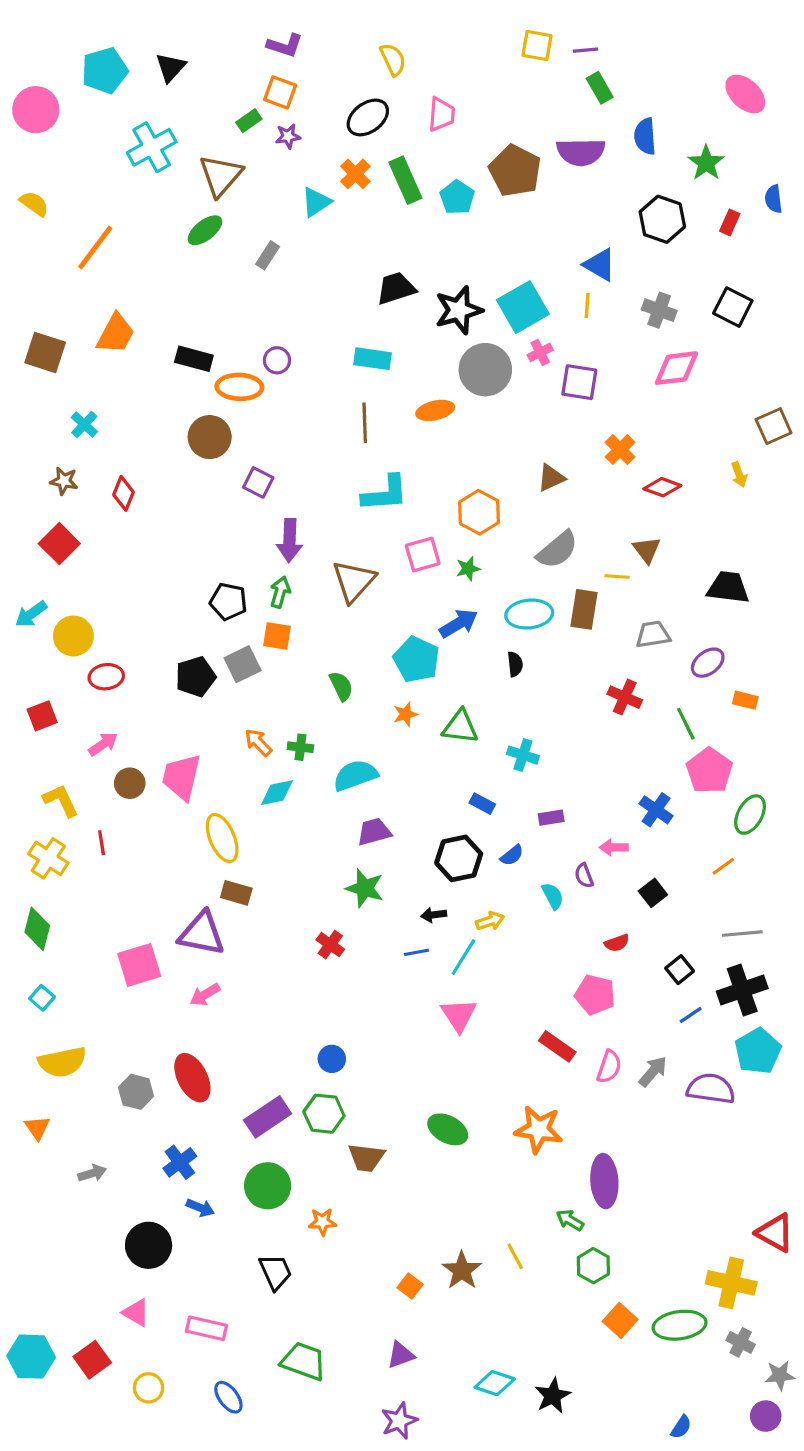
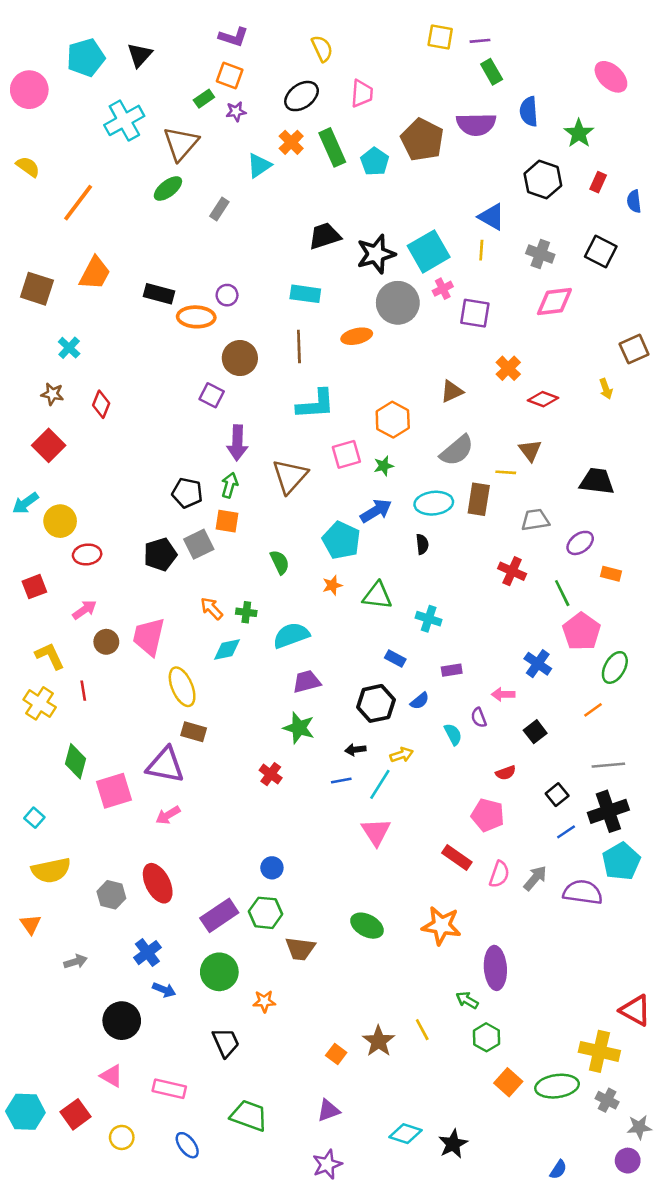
blue semicircle: (774, 199) -> (634, 201), moved
brown circle: (210, 437) -> (240, 358), moved
green diamond: (37, 929) -> (75, 761), moved

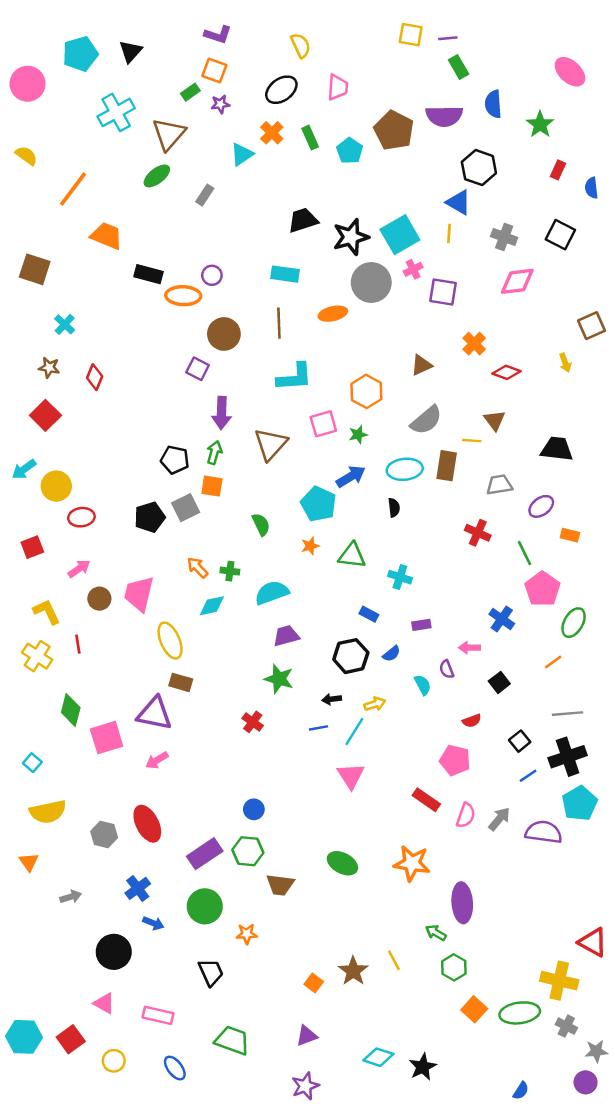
green rectangle: (332, 147) -> (310, 138), size x0.7
black hexagon: (543, 180) -> (479, 168), moved
orange trapezoid: (95, 273) -> (107, 236), moved, turned -96

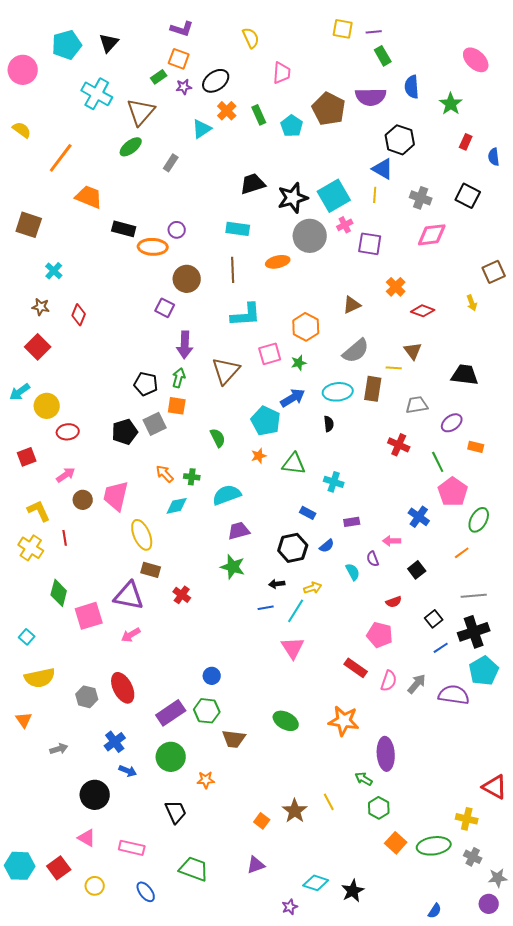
black ellipse: (281, 90) -> (216, 81), moved
cyan cross: (116, 112) -> (97, 94), turned -32
red cross: (253, 722) -> (182, 595), moved
yellow cross: (559, 981) -> (467, 819), size x0.7
purple star: (305, 1086) -> (290, 907), moved, size x0.7

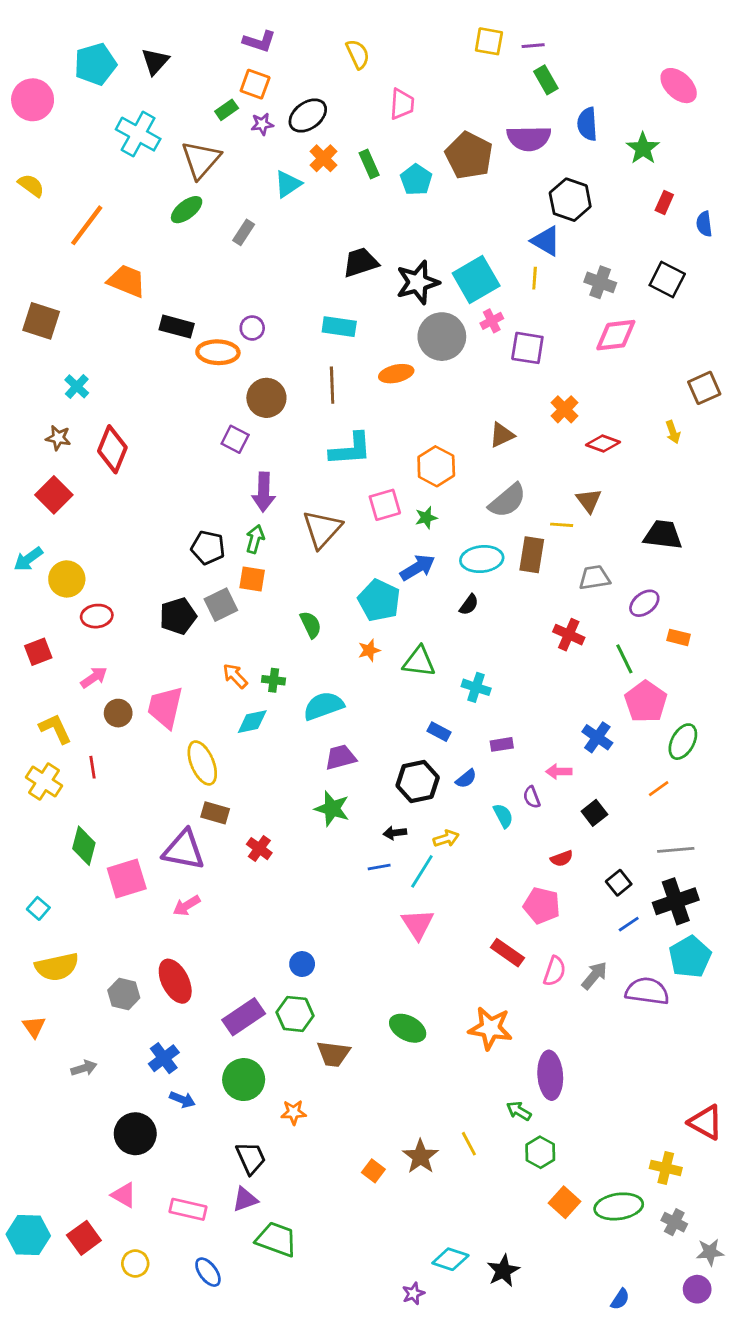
red diamond: (79, 315) -> (112, 449), size x1.5
black semicircle: (329, 424) -> (469, 605), turned 42
purple triangle: (256, 865) -> (245, 1199), moved

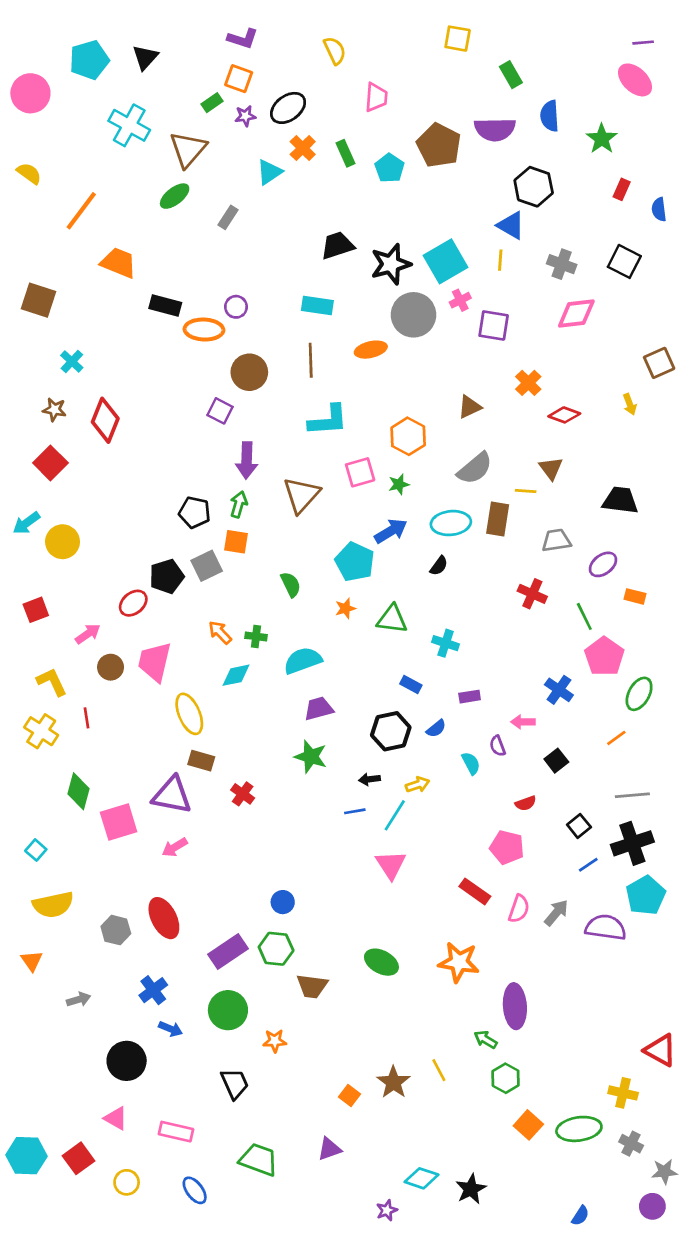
purple line: (533, 46) -> (643, 43), moved
red ellipse: (97, 616) -> (133, 603), moved, turned -32
purple triangle: (245, 1199) -> (329, 1149), moved

